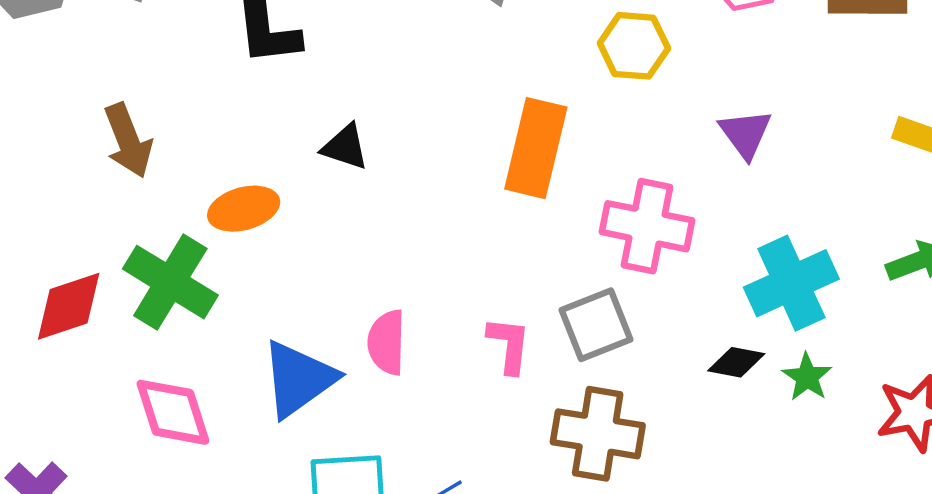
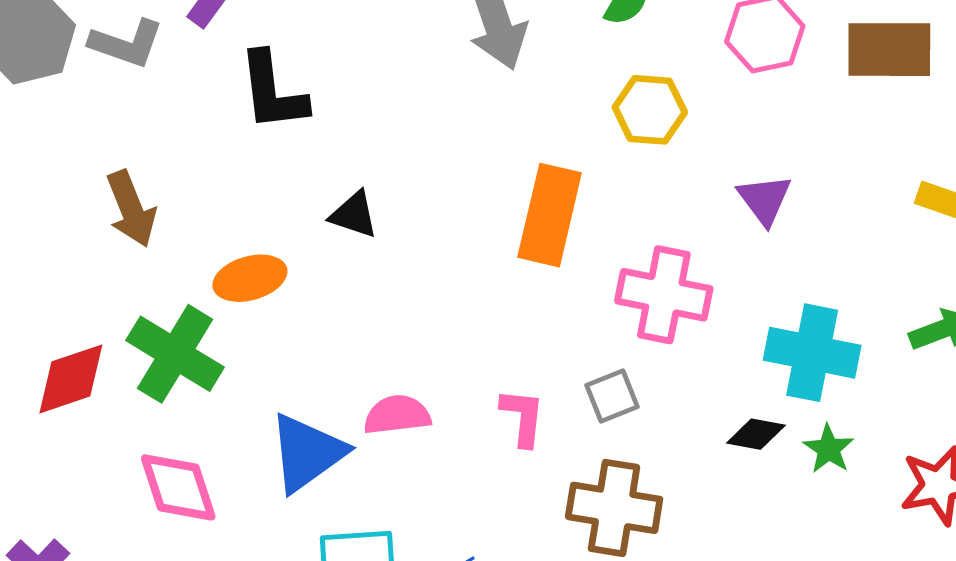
cyan cross: (791, 283) -> (812, 353), turned 36
gray square: (596, 325) -> (612, 396), size x0.7
pink semicircle: (387, 342) -> (397, 415), turned 82

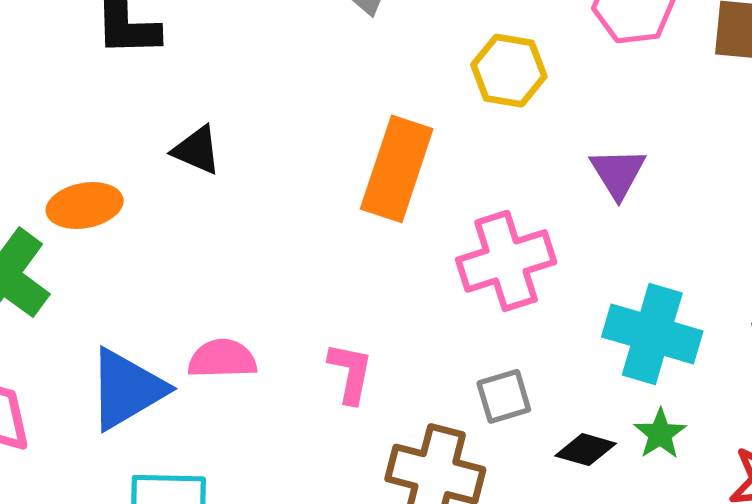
pink cross: (664, 295) -> (506, 261), turned -34
gray square: (612, 396) -> (504, 396), moved
black diamond: (756, 434) -> (586, 450), moved

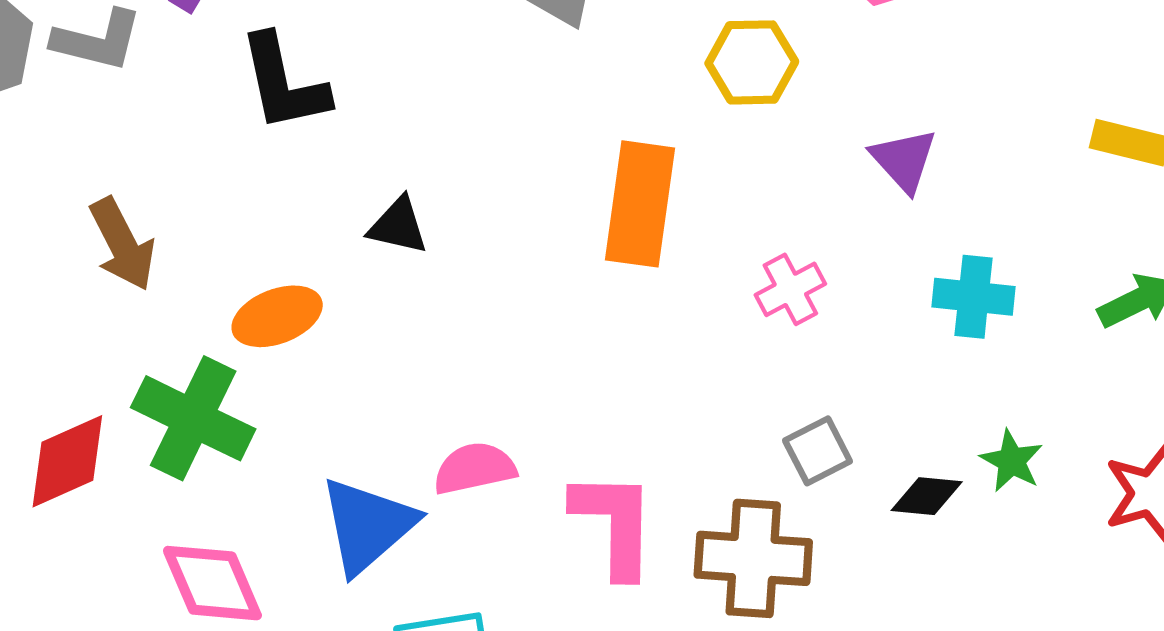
pink cross: (506, 261) -> (790, 289), size x0.6
cyan cross: (652, 334) -> (974, 297), moved, size x0.7
pink L-shape: (350, 373) -> (614, 524), moved, size x1.5

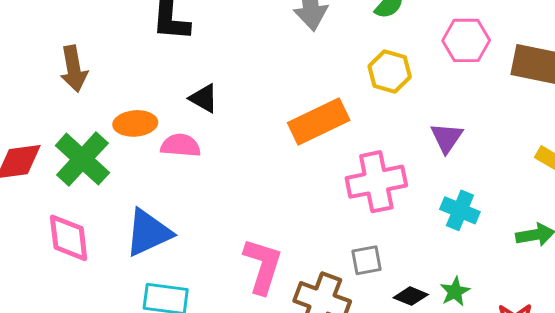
orange rectangle: (640, 204) -> (319, 122), turned 40
pink cross: (790, 289) -> (376, 182), size x1.8
pink semicircle: (475, 468) -> (181, 145), moved

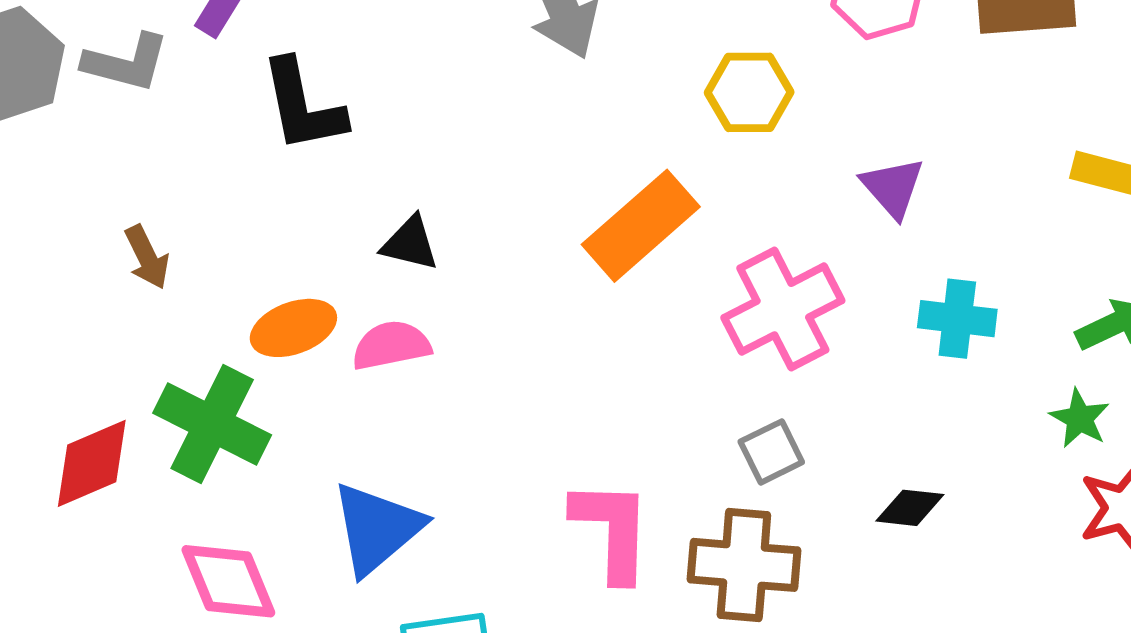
brown arrow: (74, 69) -> (147, 257), size x0.7
gray square: (367, 260) -> (771, 452), moved
green star: (455, 292) -> (1080, 418), moved

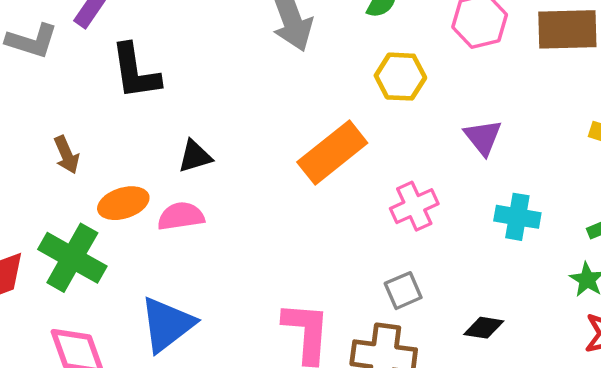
black triangle: (410, 243) -> (195, 156), turned -33
brown arrow: (147, 257) -> (67, 155), moved
pink cross: (783, 309) -> (414, 206), size x0.7

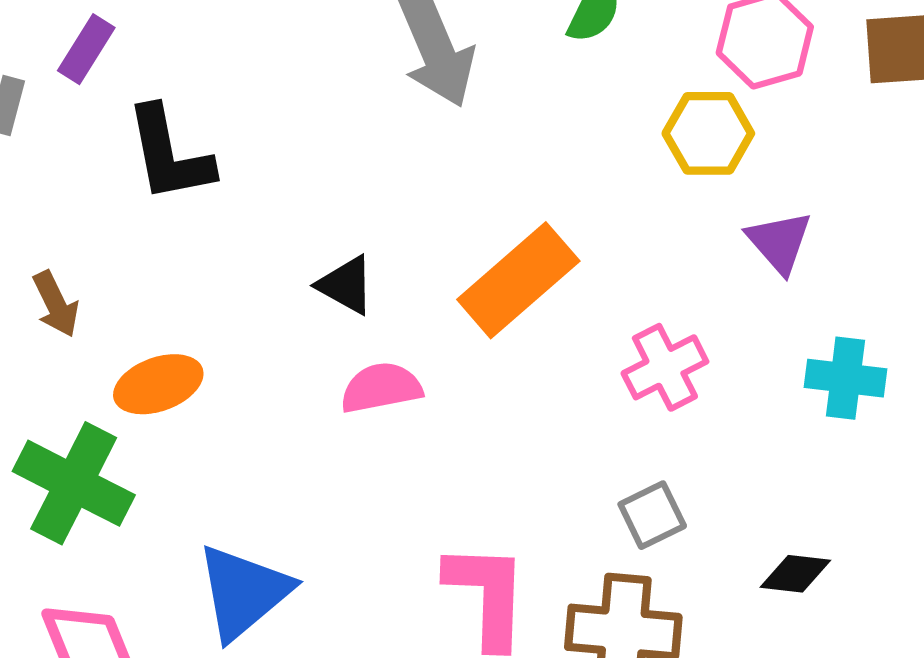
yellow hexagon: (400, 77) -> (708, 133), moved
black triangle: (195, 156) -> (346, 285), moved, turned 48
pink semicircle: (181, 216) -> (381, 388), moved

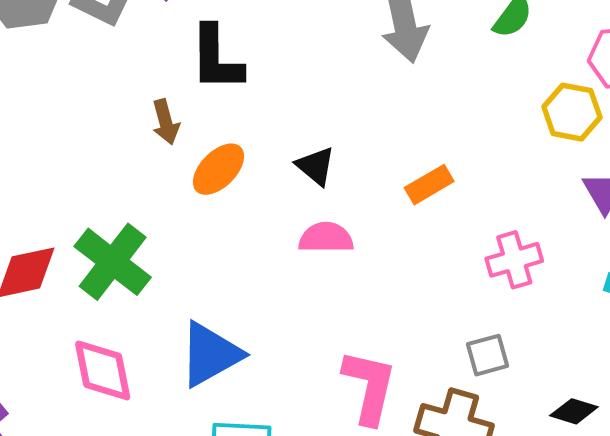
orange rectangle: (518, 280) -> (429, 185), size x0.6
brown arrow: (56, 304) -> (166, 122), moved
orange ellipse: (158, 384) -> (218, 169), moved, turned -36

